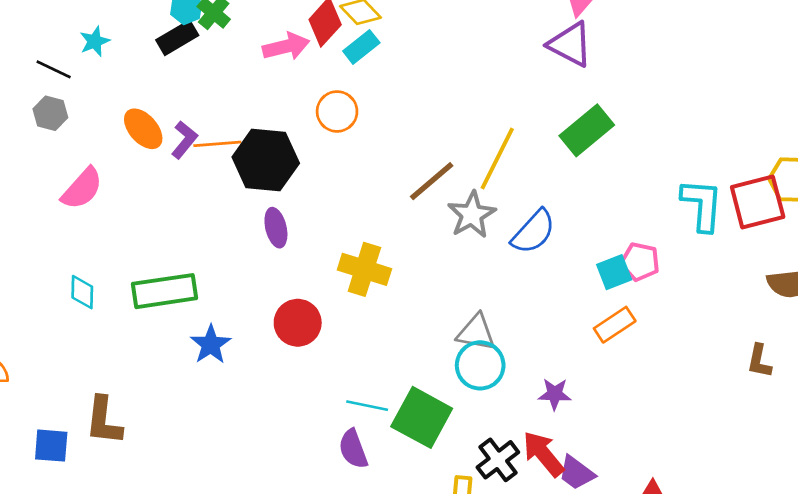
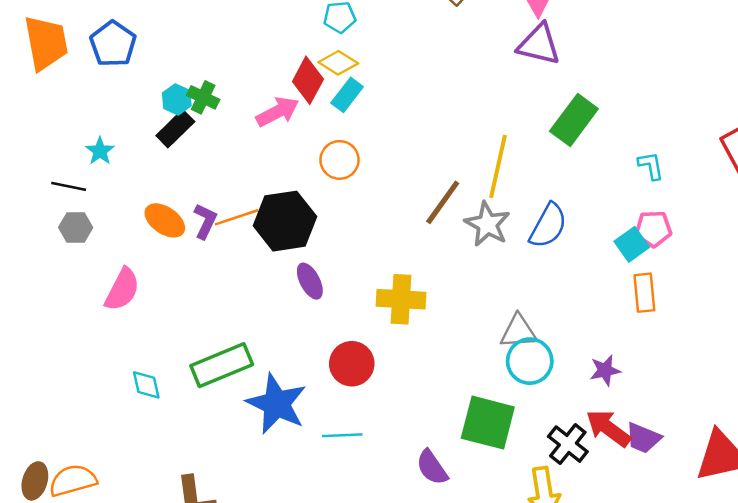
cyan L-shape: (702, 205) -> (651, 166), moved, size x0.6
orange rectangle: (615, 325) -> (644, 293), turned -48
blue star: (211, 344) -> (277, 404), size x1.6
cyan line: (367, 406) -> (342, 435), moved

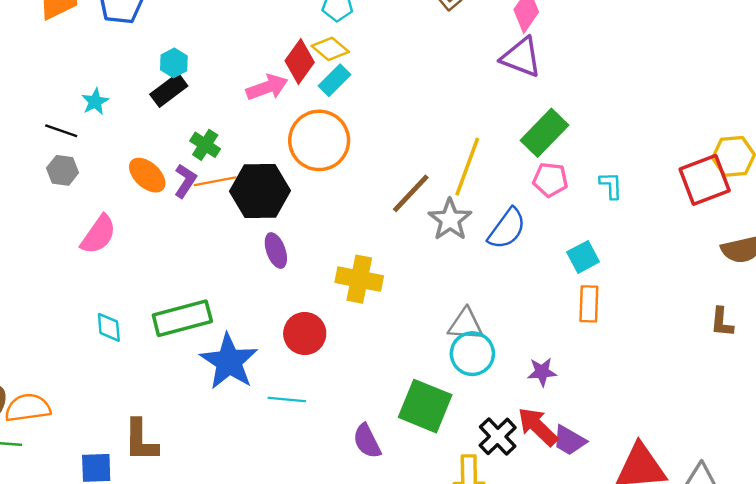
green cross: (203, 97) -> (205, 145), moved
orange circle: (340, 160) -> (319, 140), size x1.6
pink pentagon: (653, 229) -> (550, 180), moved

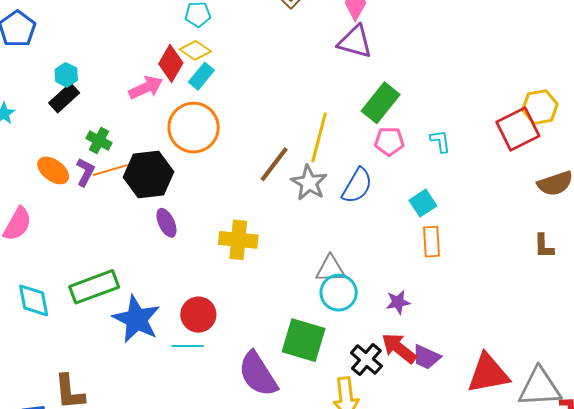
cyan diamond: (109, 327) -> (34, 300), size x1.4
red circle: (305, 334) -> (198, 315), moved
purple semicircle: (367, 441) -> (258, 374), size x1.6

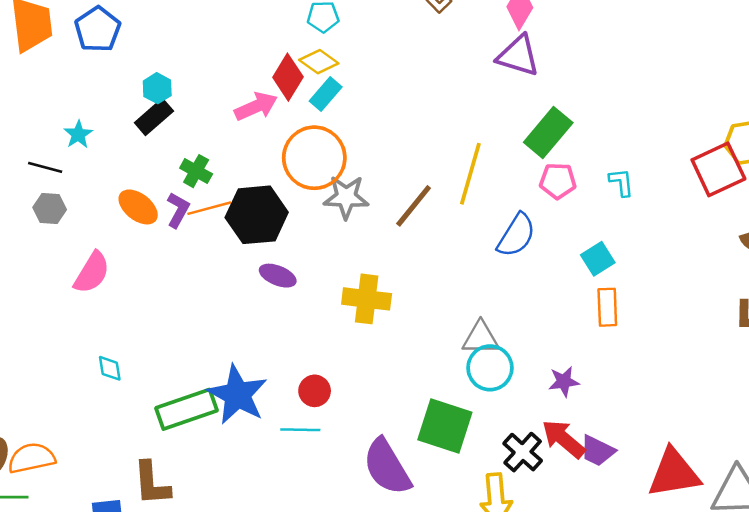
gray star: (309, 183) -> (346, 197), moved, turned -30
purple ellipse: (166, 223) -> (278, 276), turned -44
green rectangle: (94, 287) -> (187, 409), moved
cyan diamond: (34, 300) -> (110, 368), size x0.6
red circle: (198, 315) -> (315, 391), size x0.7

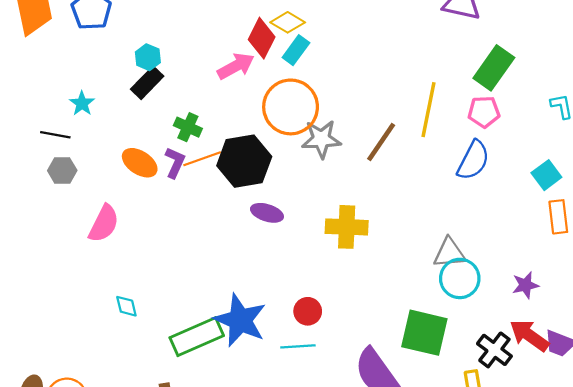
pink pentagon: (558, 181) -> (484, 112), moved

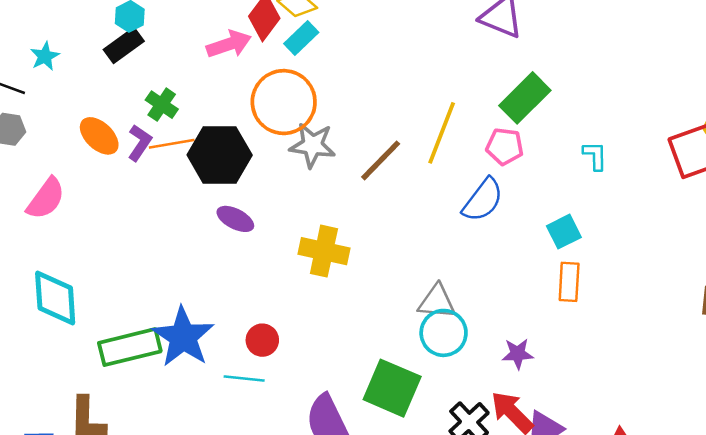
cyan diamond: (126, 306) -> (55, 298), size x2.0

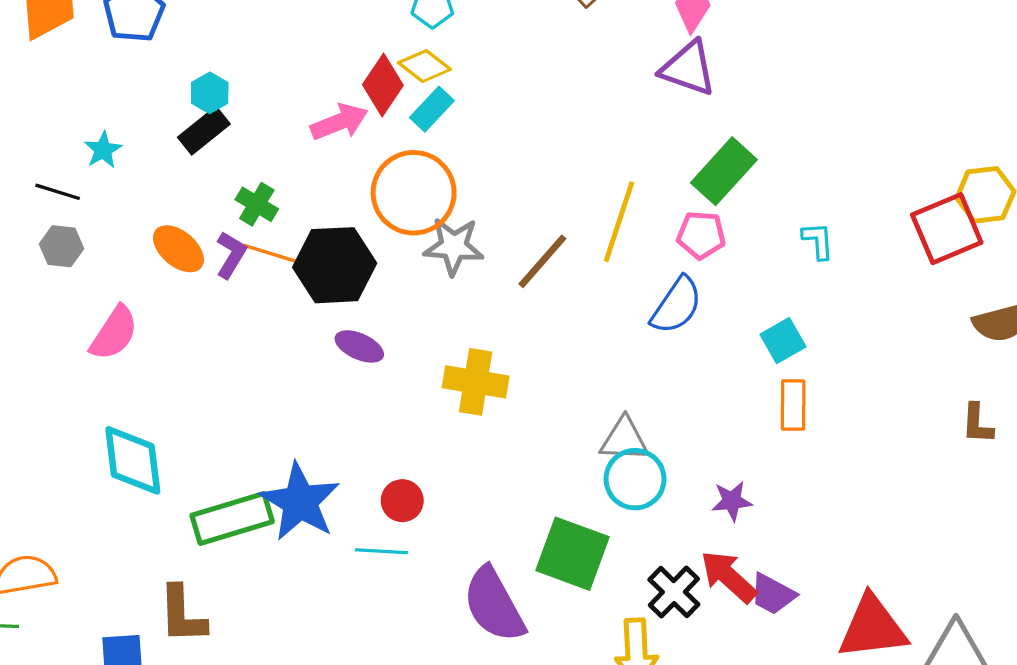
orange line: (172, 144) -> (272, 254), turned 30

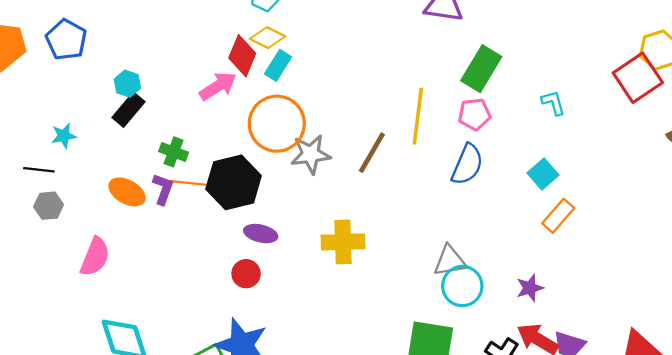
cyan star: (103, 150) -> (64, 136), turned 30
orange rectangle: (793, 405) -> (558, 216), turned 52
red circle: (402, 501) -> (246, 274), moved

